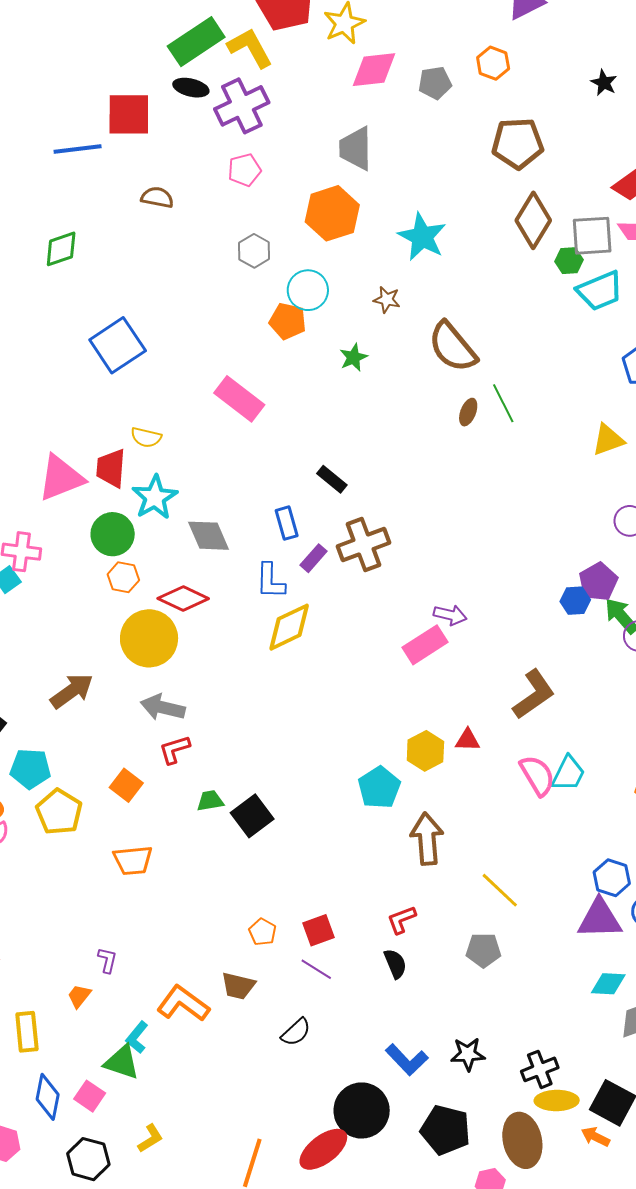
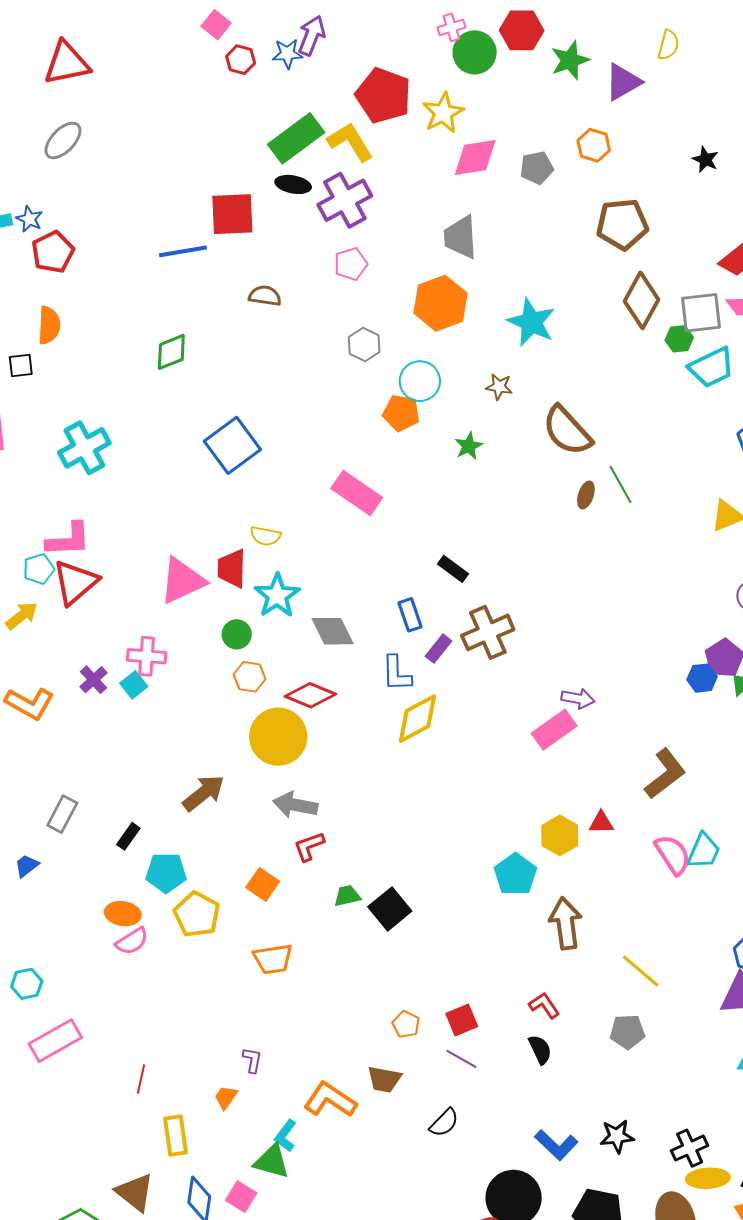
green circle: (113, 534) -> (237, 634), size x0.7
red L-shape: (402, 920) -> (544, 1005), turned 80

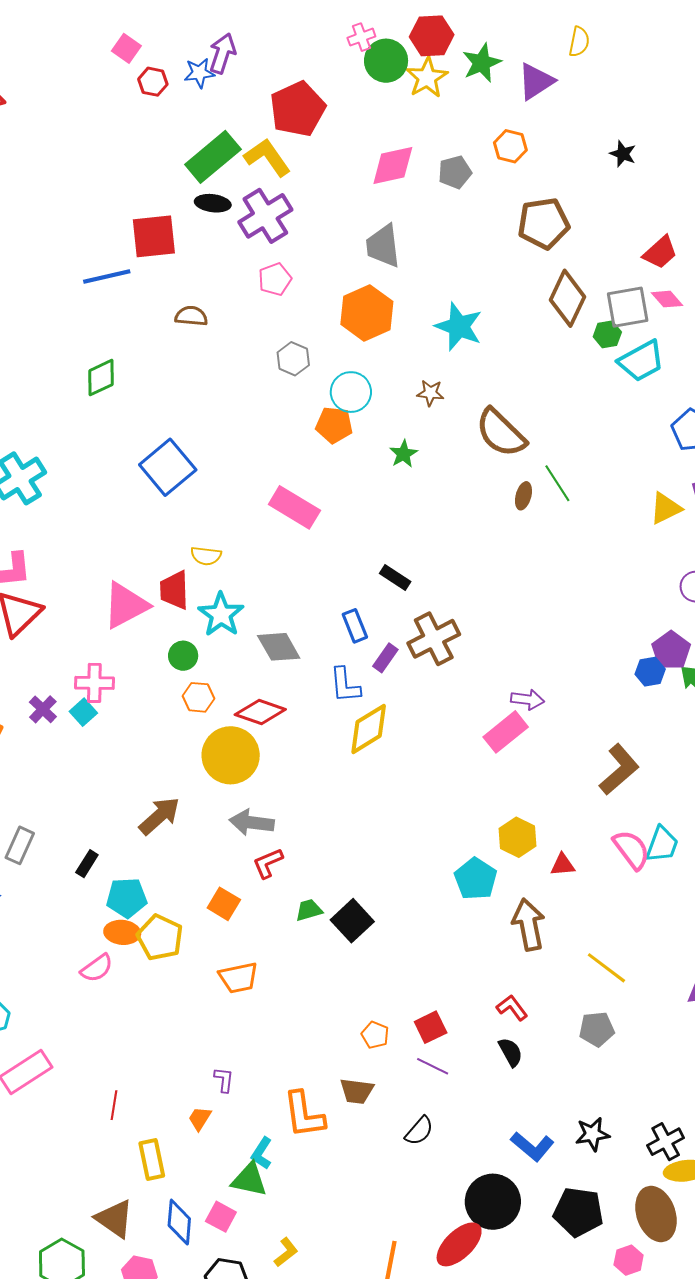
red pentagon: (383, 95) -> (298, 109), turned 30
yellow star: (443, 113) -> (427, 78), moved
red triangle: (601, 823) -> (563, 865), moved
orange ellipse: (123, 914) -> (122, 932), moved
orange L-shape: (330, 1100) -> (304, 1115), turned -128

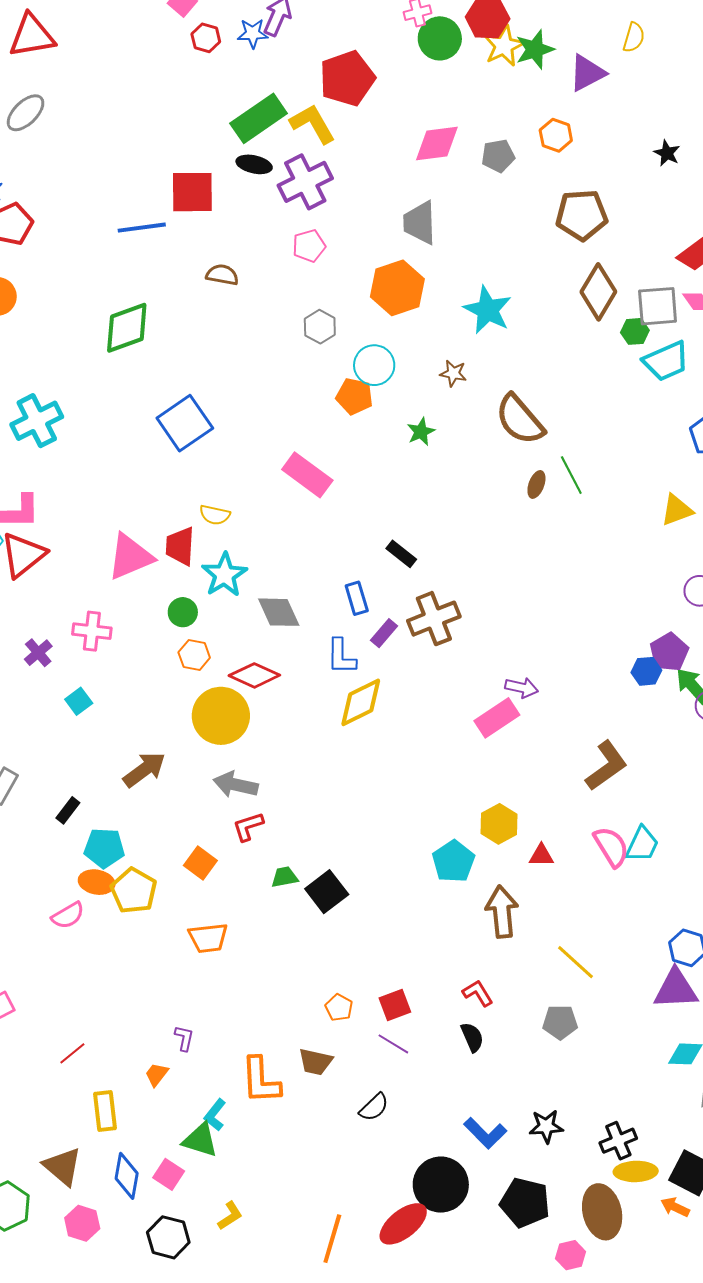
yellow star: (427, 78) -> (504, 46), moved
green diamond: (101, 378) -> (127, 328), size x1.4
cyan square: (83, 712) -> (79, 701), moved
red line: (114, 1105) -> (72, 1053), turned 36

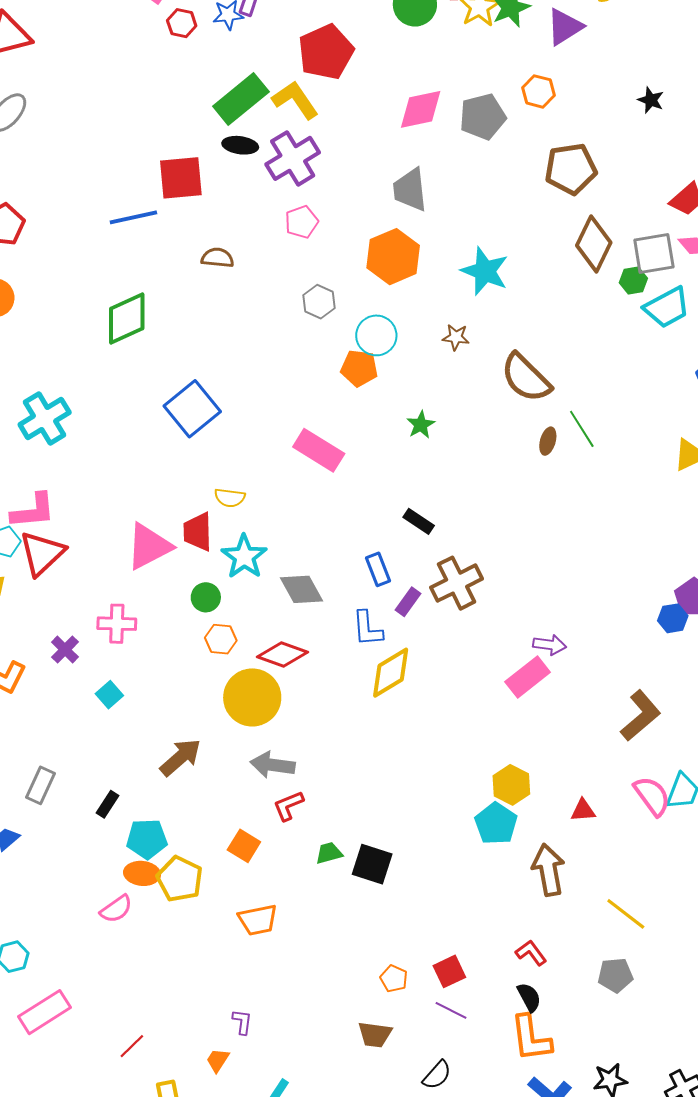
gray pentagon: (498, 156) -> (483, 117), size x1.4
green star: (421, 432) -> (421, 425), moved
yellow hexagon: (499, 824) -> (511, 785), moved
black square: (327, 892) -> (372, 864), turned -30
orange L-shape: (261, 1080) -> (531, 1038), moved

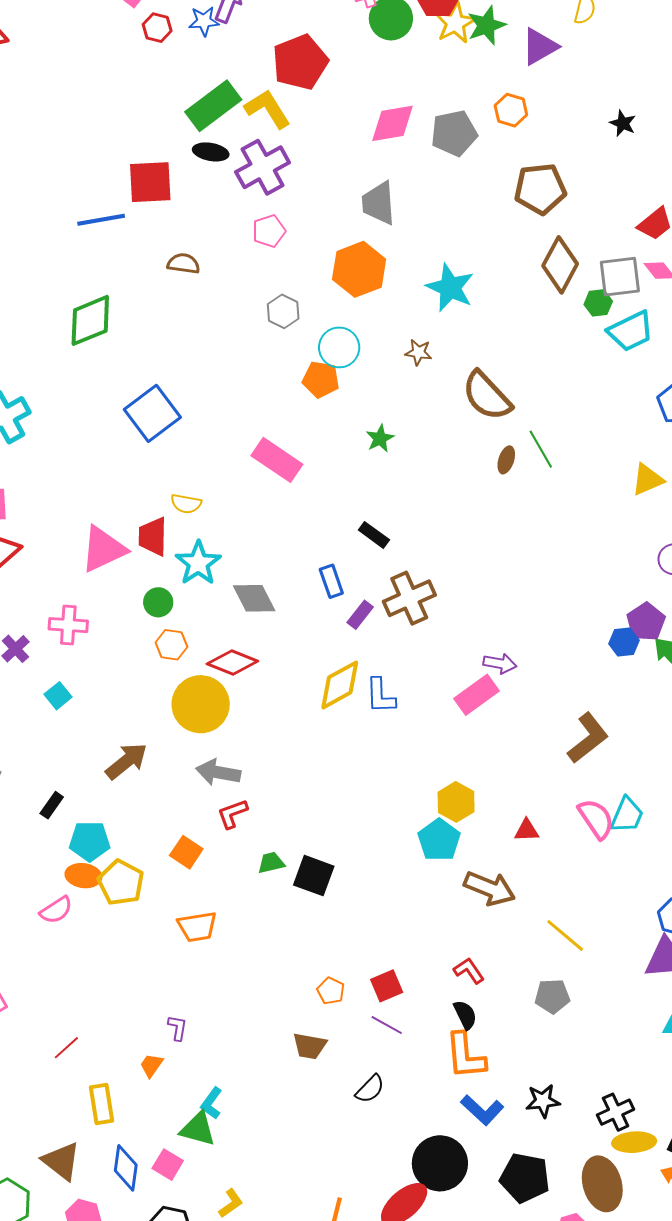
blue L-shape: (367, 629) -> (380, 696), moved
brown arrow: (548, 870) -> (490, 888), turned 120

